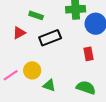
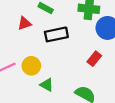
red rectangle: (88, 54) -> (94, 59), turned 40

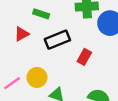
red rectangle: (94, 59) -> (84, 57), moved

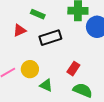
red rectangle: (84, 57) -> (73, 69), moved

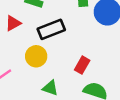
yellow circle: (30, 69) -> (36, 56), moved

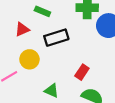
yellow circle: (36, 56) -> (29, 59), moved

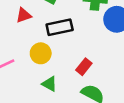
yellow circle: (29, 59) -> (41, 53), moved

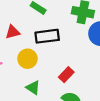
red triangle: (24, 15) -> (13, 32), moved

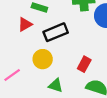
red triangle: (13, 32) -> (25, 24), moved

